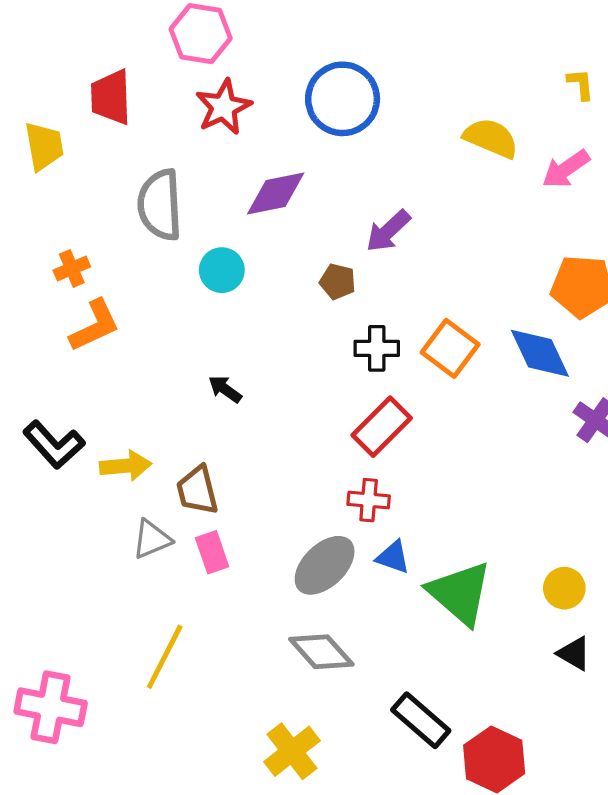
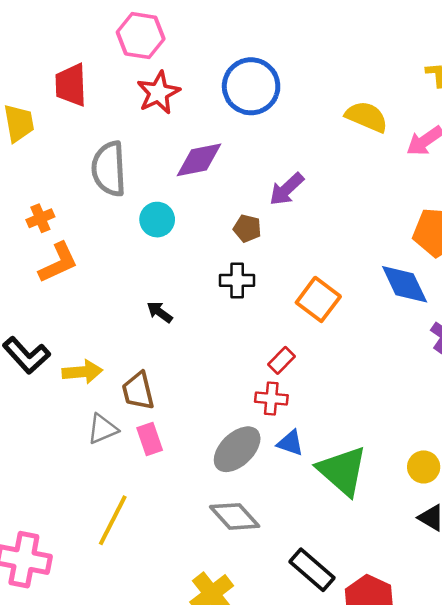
black cross: (377, 348) -> (237, 280), moved
orange square: (450, 348) -> (318, 299), moved
red rectangle: (382, 427) -> (282, 360), moved, size x0.6

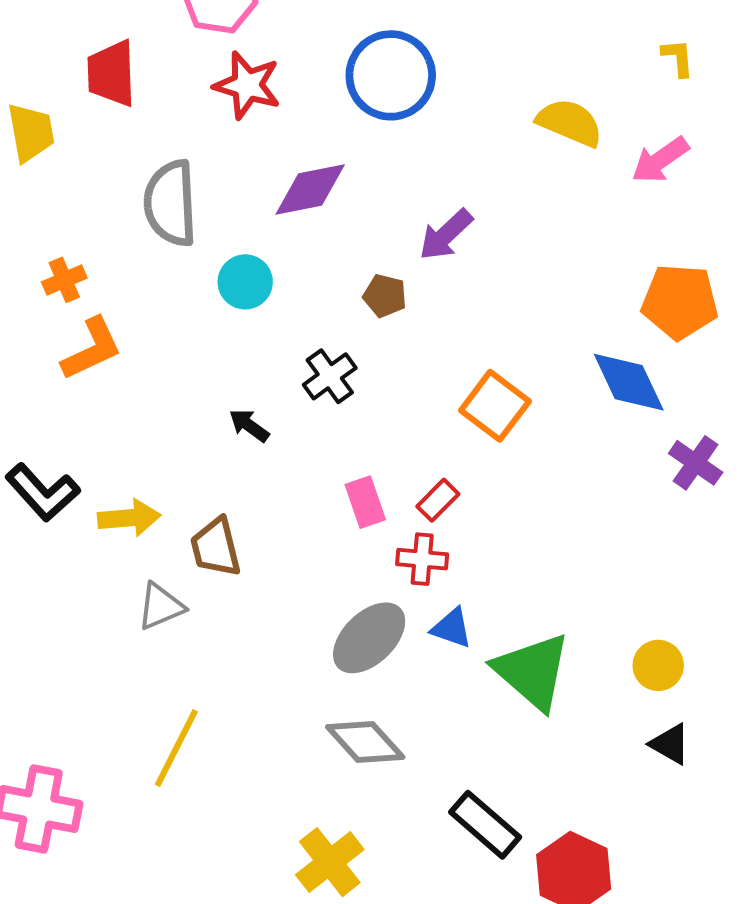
red star: (158, 93) -> (247, 85), turned -30
black cross: (237, 280) -> (330, 376), moved, turned -36
pink rectangle: (150, 439) -> (365, 502), moved

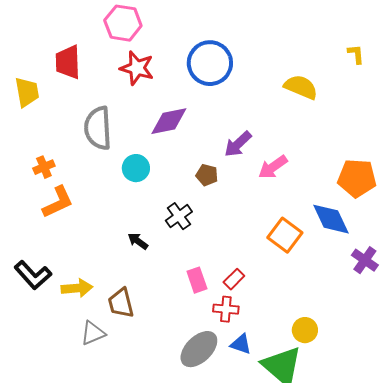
pink arrow: (660, 160) -> (273, 167), moved
orange square: (495, 406) -> (285, 235), moved
yellow circle: (658, 665) -> (305, 330), moved

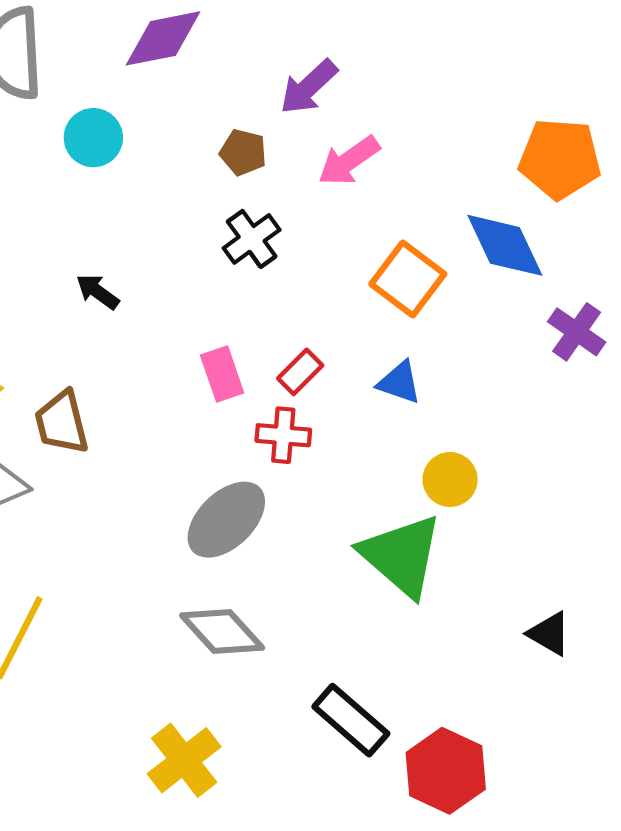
pink arrow: (273, 167) -> (349, 161), moved
black cross: (179, 216) -> (252, 239), moved
blue triangle: (241, 344) -> (399, 382), moved

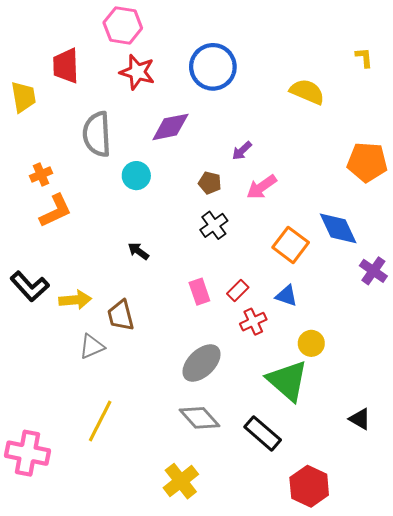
purple arrow: (309, 87) -> (242, 151), size x0.7
orange pentagon: (560, 159) -> (367, 162), moved
red cross: (283, 435) -> (253, 322), moved, turned -30
black rectangle: (351, 720) -> (263, 433), moved

